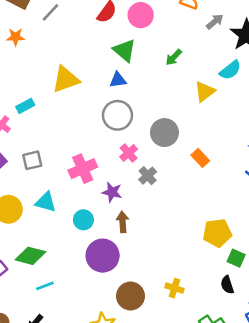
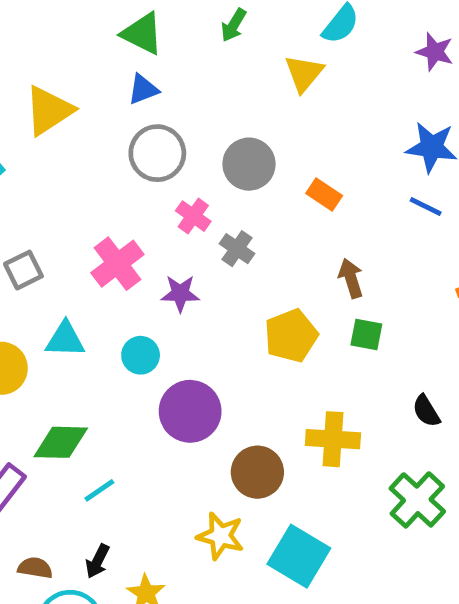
brown arrow: (123, 222) -> (351, 278), moved
yellow pentagon: (217, 233) -> (291, 336), moved
green square: (236, 258) -> (366, 334), moved
yellow cross: (174, 288) -> (333, 439), size x1.5

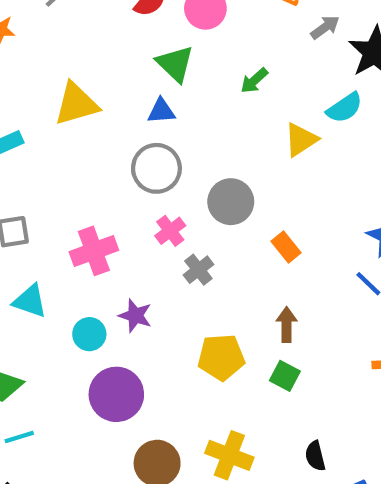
purple star: (180, 293) -> (135, 316), moved

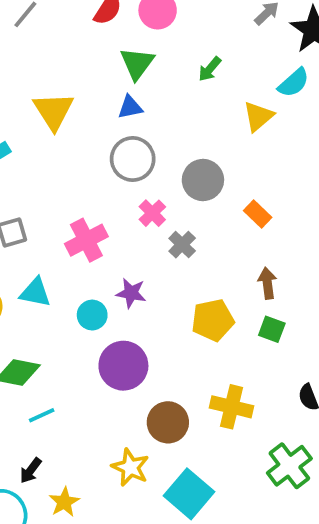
green triangle: (175, 64) -> (137, 63), turned 30
yellow triangle: (76, 104) -> (53, 111), turned -39

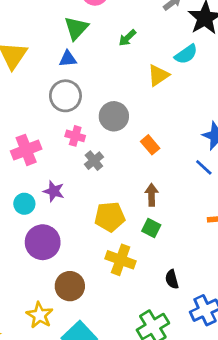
pink cross: (152, 213) -> (75, 136), turned -36
yellow cross: (232, 407) -> (121, 260), moved

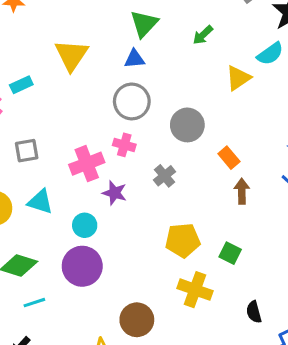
pink cross: (75, 136) -> (124, 145), moved
purple star: (54, 191) -> (115, 193), moved
brown arrow: (152, 195) -> (242, 191), moved
purple circle: (43, 242) -> (82, 266), moved

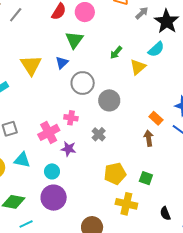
green arrow: (203, 35) -> (116, 53), moved
blue triangle: (134, 59) -> (62, 63), moved, turned -32
gray circle: (132, 101) -> (83, 83), moved
orange rectangle: (229, 158) -> (156, 118), moved

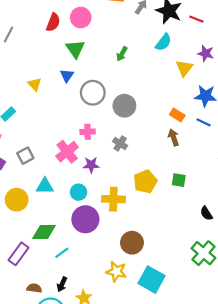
yellow triangle: (31, 65) -> (35, 84), size x0.6
yellow triangle: (138, 67) -> (184, 68), moved
yellow cross: (126, 204) -> (113, 199), moved

